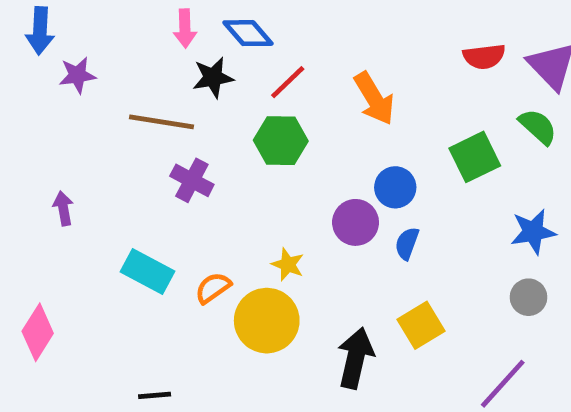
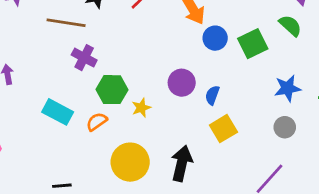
green hexagon: (281, 141) -> (112, 90), moved
blue circle: (395, 187) -> (215, 38), moved
yellow star: (288, 264) -> (141, 108), turned 30
yellow circle: (267, 321) -> (130, 162), moved
yellow square: (421, 325) -> (223, 129), moved

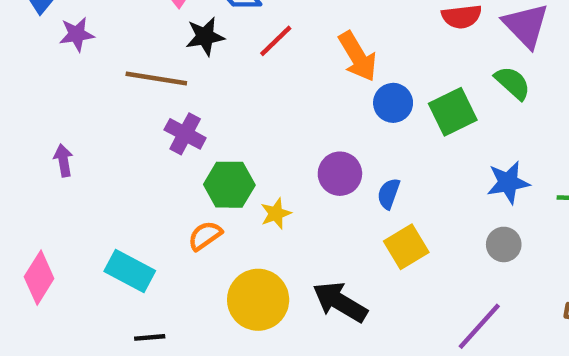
cyan rectangle: (58, 112) -> (130, 271), moved
black arrow: (182, 163) -> (340, 302), turned -72

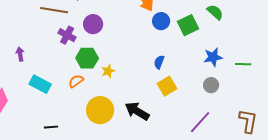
purple arrow: (63, 160) -> (20, 54), moved
purple circle: (340, 174) -> (93, 24), moved
cyan rectangle: (130, 271) -> (40, 84), moved

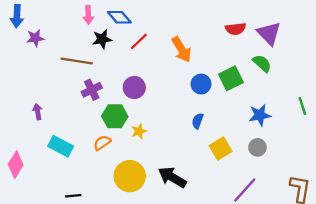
blue circle: (161, 21) -> (201, 84), moved
purple circle: (93, 24) -> (134, 87), moved
purple cross: (67, 35) -> (92, 90), turned 36
green line: (243, 64) -> (302, 106), moved, turned 70
yellow square: (167, 86) -> (221, 149), moved

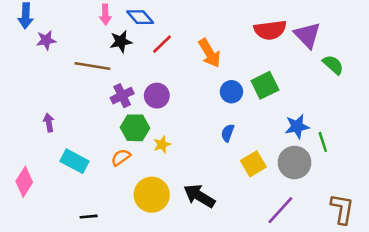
red semicircle: (236, 29) -> (270, 30), size x1.4
green semicircle: (262, 63) -> (333, 65), moved
purple cross: (92, 90) -> (122, 96), moved
green line: (302, 106) -> (323, 142), moved
gray circle: (257, 147) -> (295, 163), size x1.6

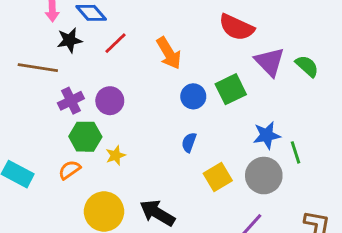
red semicircle: (270, 30) -> (236, 27), turned 32
purple triangle: (307, 35) -> (270, 62), moved

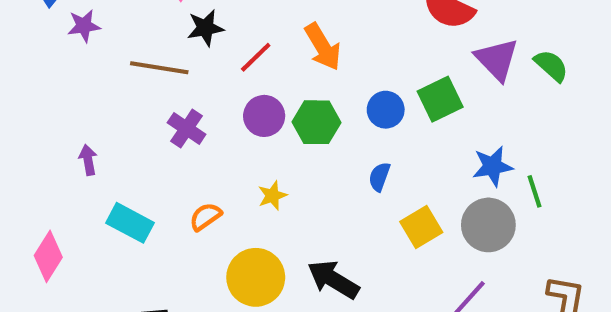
red line: (116, 43) -> (256, 57), moved
orange arrow: (169, 53) -> (323, 47), moved
purple cross: (71, 101) -> (187, 129), moved, turned -30
green hexagon: (85, 137) -> (317, 122), moved

